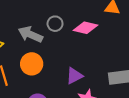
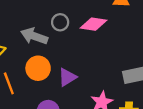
purple triangle: (74, 76) -> (67, 77), moved

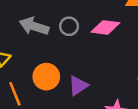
gray arrow: (34, 36) -> (34, 26), moved

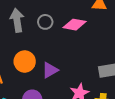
gray arrow: (34, 26) -> (17, 20), turned 60

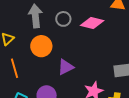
orange circle: (25, 61) -> (41, 46), moved

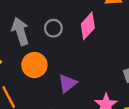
pink diamond: (92, 23) -> (88, 26), turned -50

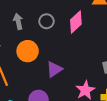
gray arrow: (20, 31) -> (18, 21), size x0.7

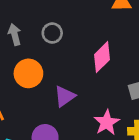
pink diamond: (76, 22) -> (102, 57), moved

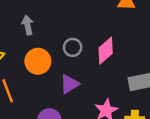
gray circle: (52, 33) -> (73, 47), moved

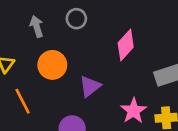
gray circle: (73, 47) -> (76, 19), moved

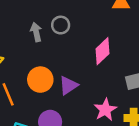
gray arrow: (37, 26) -> (36, 32), moved
orange circle: (52, 65) -> (40, 80), moved

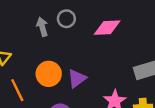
pink diamond: (103, 51) -> (107, 28), moved, turned 44

